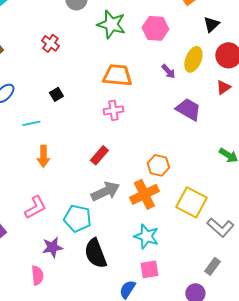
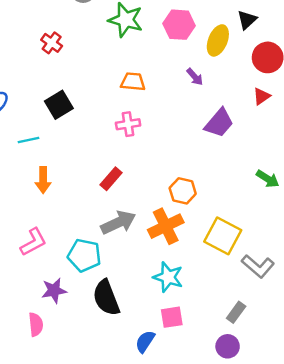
yellow ellipse: (193, 59) -> (218, 40), moved
orange trapezoid: (117, 75) -> (133, 82), size x0.7
black square: (56, 94) -> (59, 105), size x1.6
purple trapezoid: (188, 109) -> (219, 123), turned 100
gray rectangle: (212, 266) -> (236, 312), moved

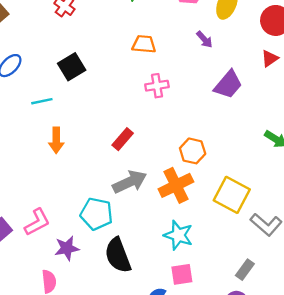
pink cross: (128, 124) -> (157, 86), moved
pink L-shape: (33, 242) -> (37, 222), moved

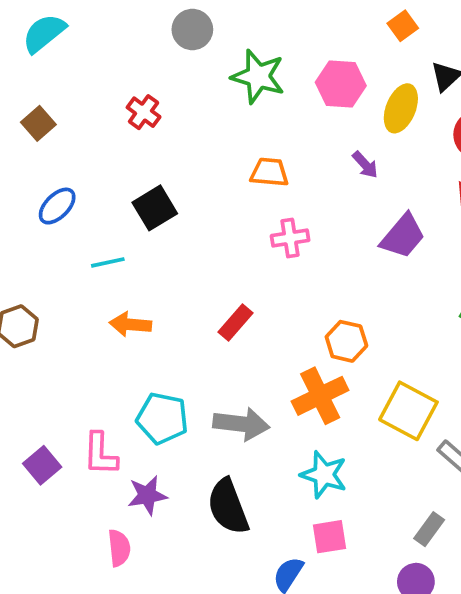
orange arrow: (56, 140) -> (130, 324), turned 95
gray arrow: (130, 182) -> (241, 424), moved, turned 32
cyan pentagon: (96, 214) -> (162, 418), moved
pink L-shape: (37, 222) -> (100, 454), turned 120

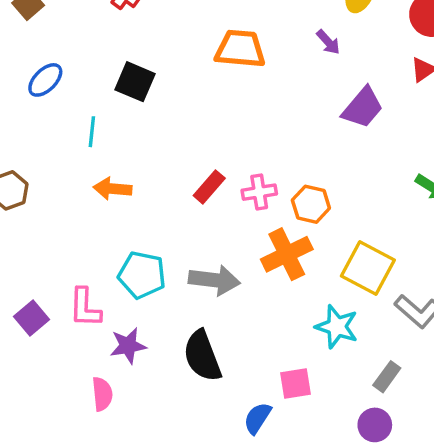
orange trapezoid: (269, 172) -> (240, 49), size x1.4
black square: (155, 208) -> (135, 82), turned -36
pink cross: (290, 238) -> (259, 192), moved
cyan line: (108, 262) -> (92, 132), turned -72
cyan star: (324, 475) -> (337, 327), moved

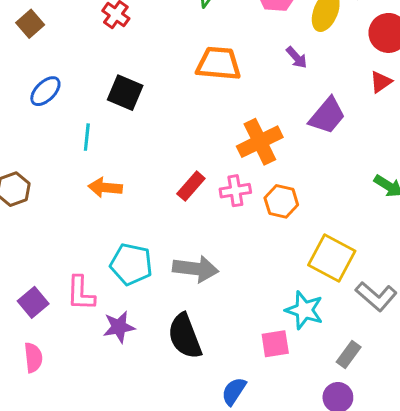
orange cross: (287, 254) -> (260, 142), moved
pink square: (295, 384) -> (275, 344), moved
pink semicircle: (102, 394) -> (33, 358), moved

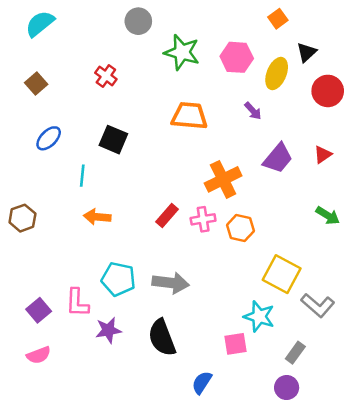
red triangle: (381, 82) -> (323, 155), moved
pink semicircle: (33, 358) -> (39, 355), turned 75

